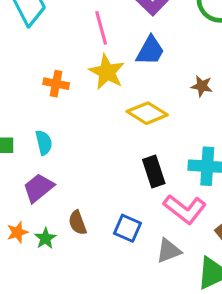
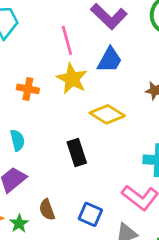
black rectangle: (154, 171) -> (77, 152), moved

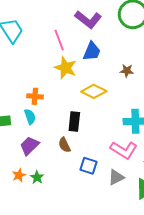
orange cross: (28, 89) -> (35, 96), moved
black rectangle: (77, 152) -> (74, 121), turned 30
brown semicircle: (47, 210) -> (64, 145), moved

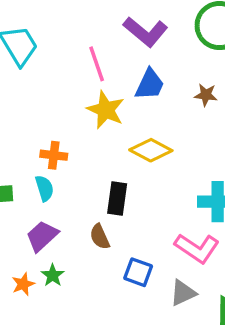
brown star: (127, 71) -> (206, 95), moved
green star: (37, 177) -> (53, 275), moved

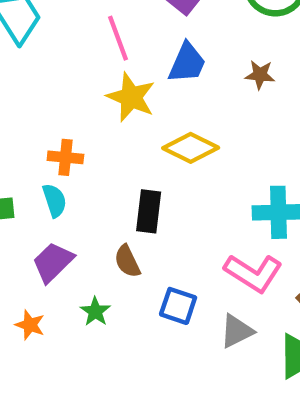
green star: (53, 275) -> (95, 311), moved
orange star: (23, 284) -> (30, 325), turned -30

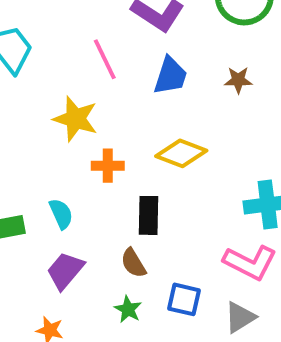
yellow star: (131, 97) -> (75, 119), moved
orange cross: (65, 157) -> (108, 166), moved
green star: (95, 311) -> (128, 309), moved

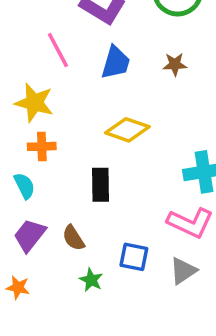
orange cross: (108, 166) -> (42, 146), moved
brown semicircle: (133, 263) -> (73, 238), moved
green star: (128, 309) -> (91, 280), moved

